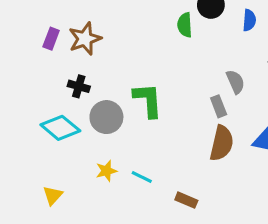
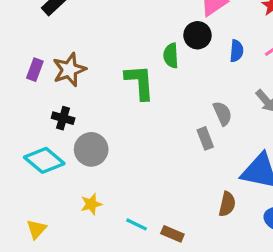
green L-shape: (148, 100) -> (140, 82), moved
brown semicircle: (222, 143) -> (227, 204), moved, size x0.7
cyan line: (142, 177) -> (136, 224), moved

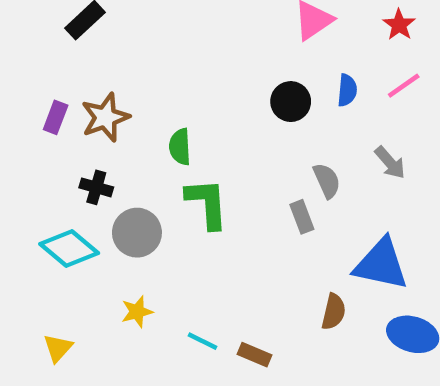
black circle: (197, 35) -> (291, 102), moved
green semicircle: (171, 56) -> (180, 147), moved
green L-shape: (140, 82) -> (207, 203), moved

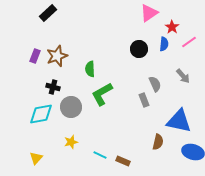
red star: (399, 25) -> (172, 27), moved
green L-shape: (207, 203) -> (102, 94), turned -115
cyan diamond: (69, 248) -> (41, 114), turned -50

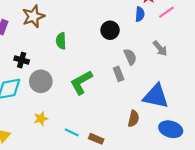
black circle: (139, 49) -> (110, 30), moved
brown star: (57, 56) -> (33, 16), moved
green L-shape: (102, 94) -> (81, 82), moved

